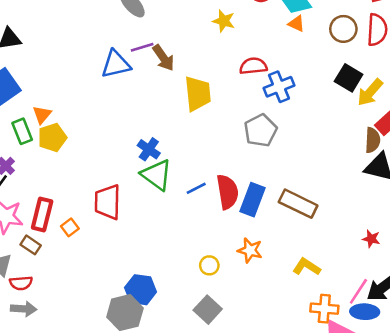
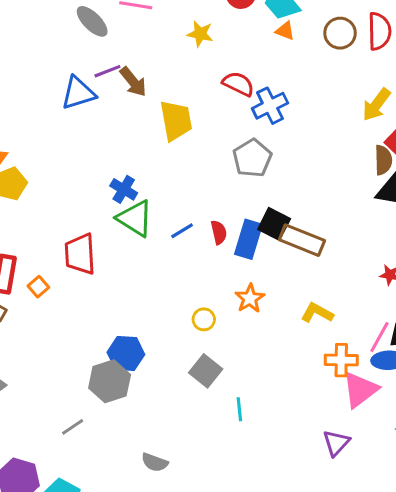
red semicircle: (253, 66) -> (238, 84), turned 36
black square: (349, 78) -> (274, 224), moved
red semicircle: (227, 192) -> (219, 232), size x0.6
orange star: (250, 250) -> (250, 298), turned 30

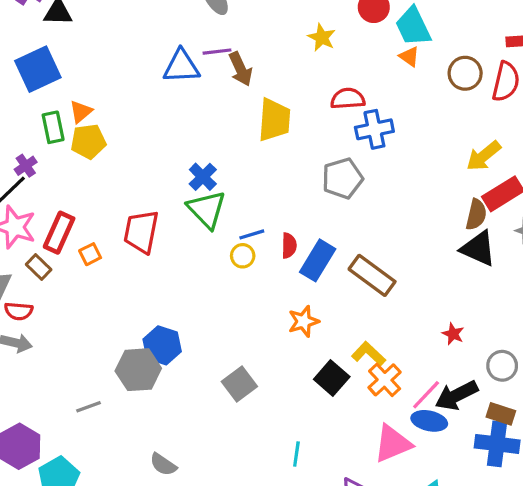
red semicircle: (238, 84) -> (348, 99), turned -44
black square: (274, 224) -> (332, 378), moved
yellow circle: (204, 319) -> (243, 256), moved
orange cross: (341, 360) -> (385, 380), moved, turned 32
cyan line: (239, 409) -> (296, 454), moved

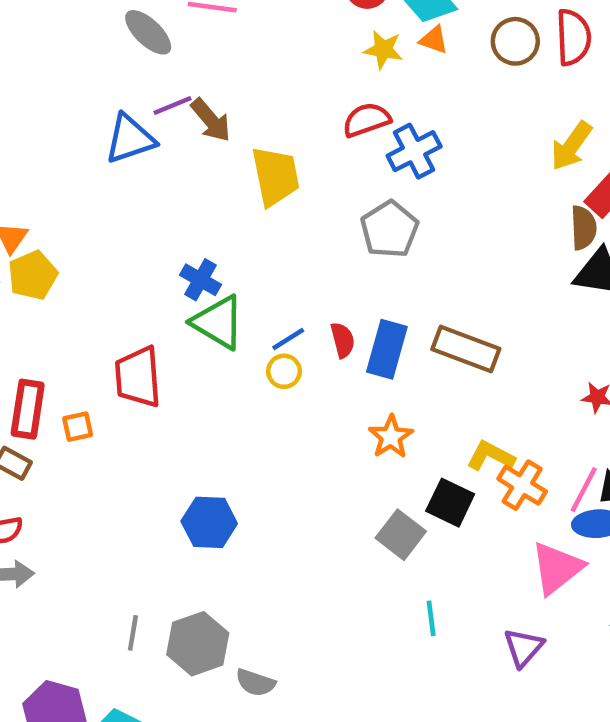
yellow star: (322, 37) -> (383, 50), moved
orange square: (90, 254) -> (78, 427), turned 30
gray hexagon: (138, 370) -> (198, 644), moved
gray square: (239, 384) -> (401, 535), moved
gray line: (89, 407) -> (133, 633), turned -45

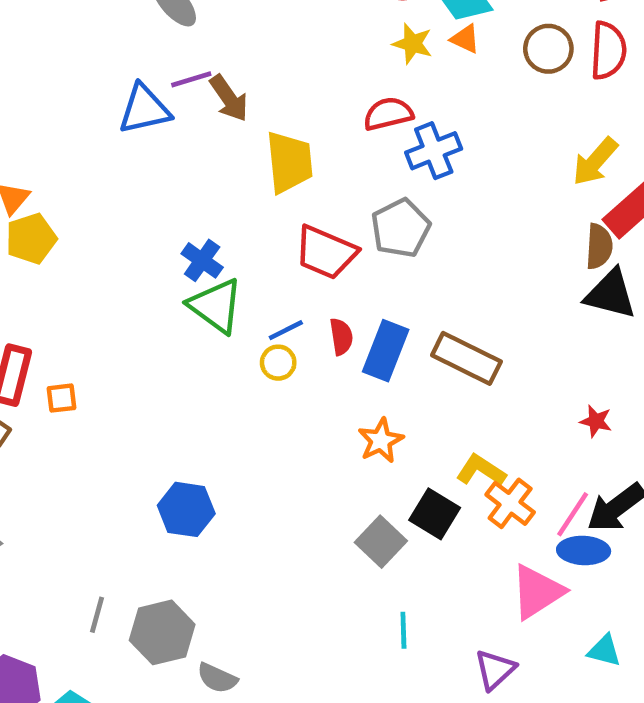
red trapezoid: (138, 377) -> (326, 252), moved, turned -68

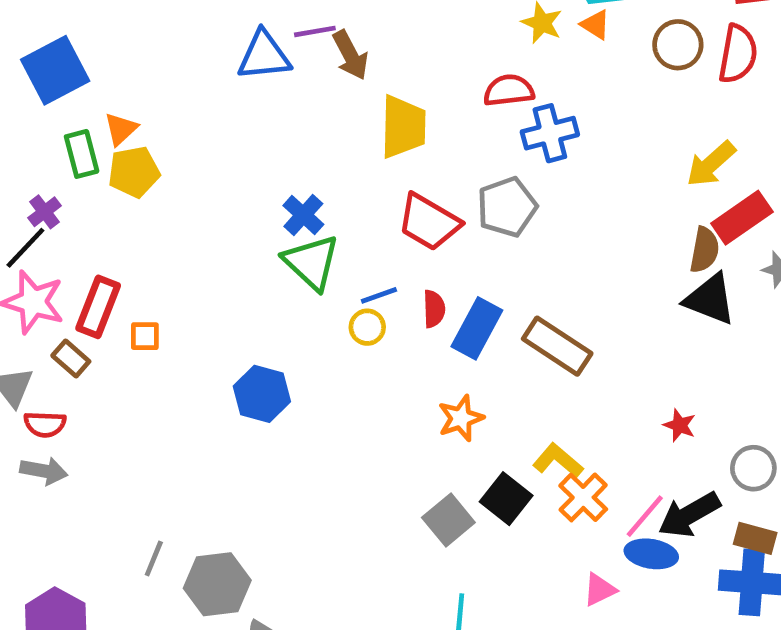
blue hexagon: (186, 509) -> (262, 394), moved
pink triangle: (537, 592) -> (600, 590), size x0.6

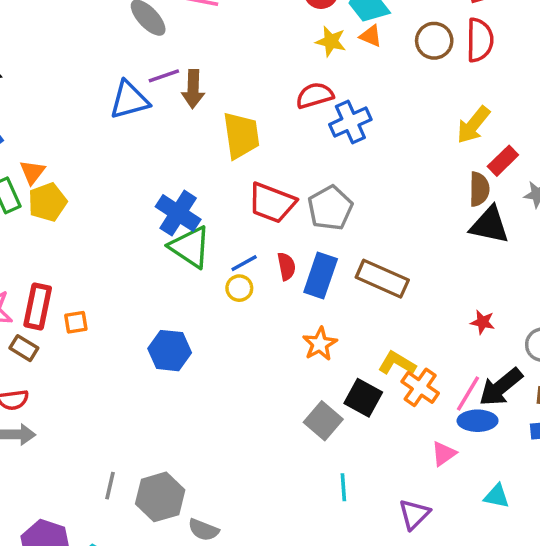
brown arrow: (350, 55) -> (193, 89), turned 39
gray pentagon: (507, 207) -> (330, 208), moved
blue cross: (303, 215) -> (178, 213), size x1.4
red rectangle: (742, 218) -> (503, 161), size x0.7

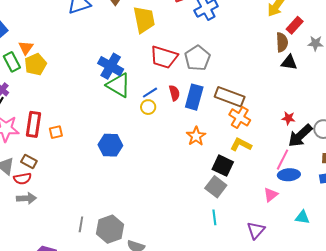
black triangle: (490, 225) -> (289, 62), size x0.7
brown rectangle: (24, 348) -> (29, 161), moved
orange cross: (420, 387) -> (240, 117), moved
black arrow: (501, 387) -> (300, 136), moved
gray square: (323, 421) -> (216, 187), moved

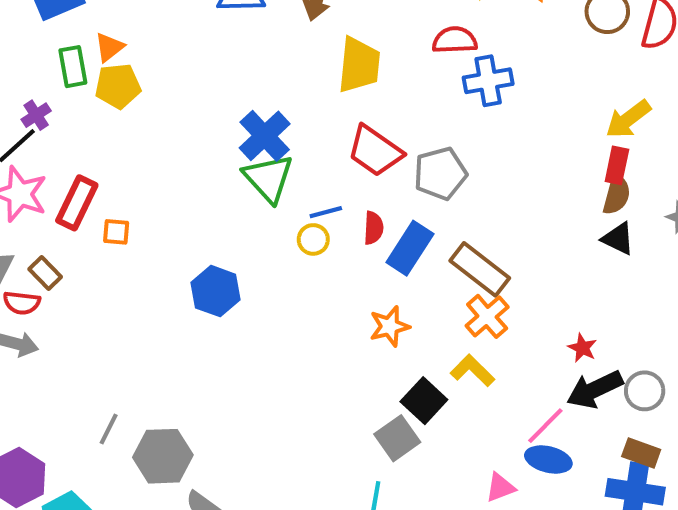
red rectangle: (295, 25) -> (617, 165), moved, turned -48

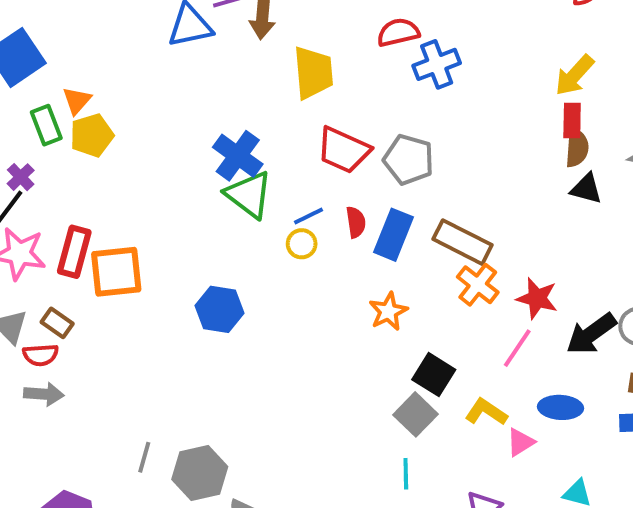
gray pentagon: (440, 174) -> (409, 160), turned -30
orange square: (116, 232) -> (116, 272), size x2.0
red star: (582, 348) -> (537, 298), moved, size x1.5
yellow L-shape: (472, 371) -> (486, 412), moved
pink line: (545, 426) -> (517, 348), moved

